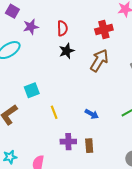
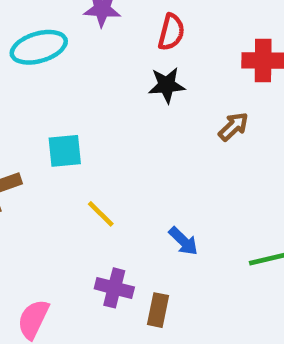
brown arrow: (99, 60) -> (233, 127), size x0.6
yellow line: (54, 112) -> (101, 214), turned -40

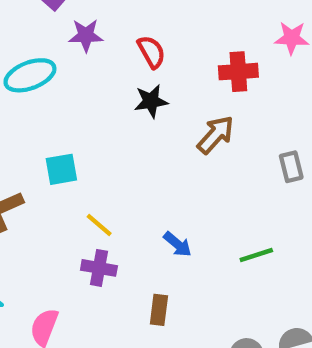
red semicircle: (171, 32) -> (151, 52), turned -40
brown arrow: (233, 127) -> (216, 135), size x1.4
purple cross: (114, 288) -> (99, 268), moved

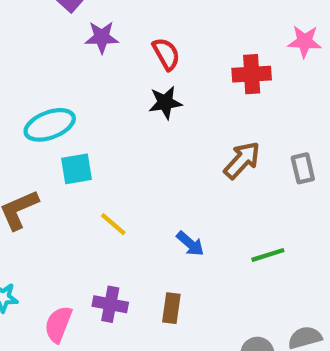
cyan ellipse: (30, 75) -> (50, 125), moved
brown arrow: (216, 135) -> (242, 160), moved
purple cross: (99, 268) -> (110, 304), moved

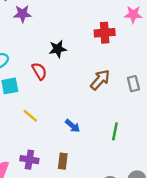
red semicircle: (166, 54) -> (39, 71), moved
green line: (268, 255) -> (115, 131), turned -60

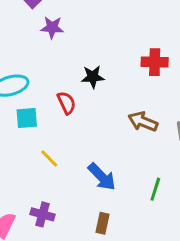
brown arrow: (100, 80) -> (143, 122), turned -115
blue arrow: (73, 126) -> (102, 177), size x1.5
brown rectangle: (63, 161) -> (102, 223), moved

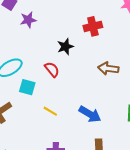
red cross: (155, 62) -> (93, 26), moved
cyan square: (27, 118) -> (27, 87), turned 35

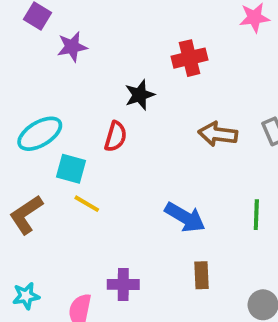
red semicircle: (52, 69) -> (116, 136), turned 56
yellow line: (50, 111) -> (87, 204), moved

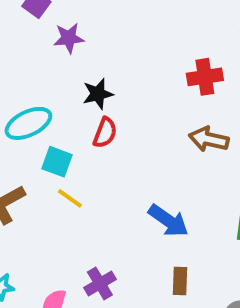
red cross: (190, 58) -> (205, 77), moved
black star: (140, 95) -> (98, 94), moved
purple cross: (123, 284) -> (100, 283), turned -36

